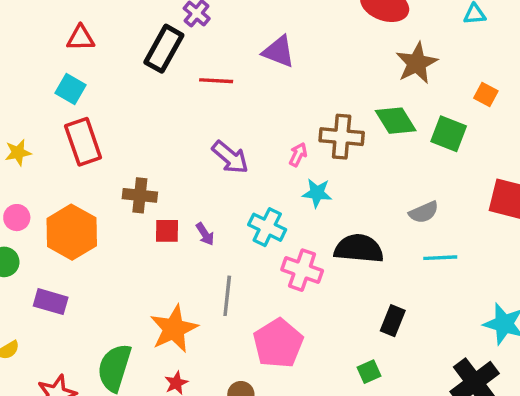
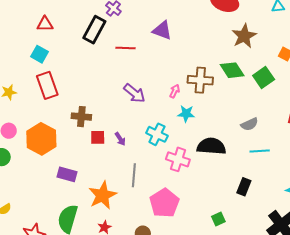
green square: (449, 134) -> (264, 78), turned 35
purple rectangle: (51, 302) -> (67, 174), moved
black rectangle: (393, 321) -> (244, 187), moved

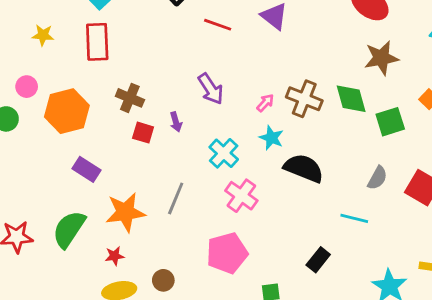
gray semicircle: (249, 124) -> (377, 178), moved, turned -54
purple arrow: (120, 139) -> (176, 122), moved
black semicircle: (211, 146) -> (304, 168), moved
pink pentagon: (164, 203) -> (227, 253), moved

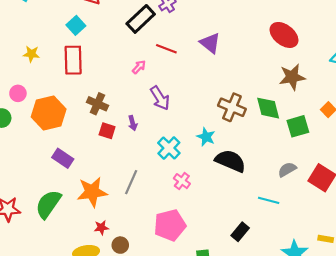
pink arrow: (265, 103) -> (139, 67), moved
gray semicircle: (377, 178) -> (287, 170), turned -150
pink cross: (241, 196) -> (182, 181), size x0.7
red star: (115, 256) -> (101, 228), moved

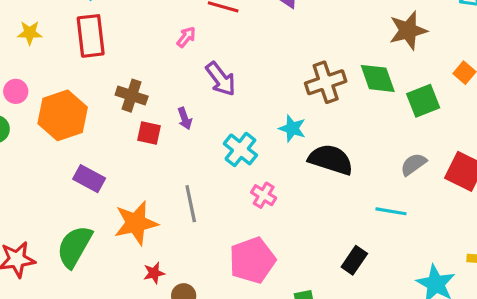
brown cross: (232, 107) -> (326, 82), turned -36
gray line: (131, 182) -> (191, 204), turned -30

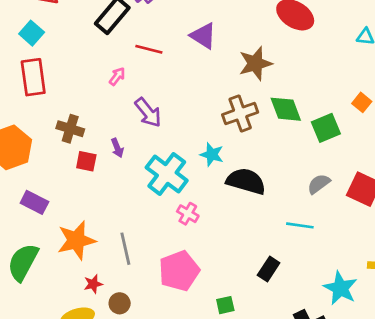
brown star: (408, 31) -> (255, 63), moved
cyan cross: (240, 149) -> (167, 174), size x1.4
gray line: (191, 204) -> (125, 249), moved

